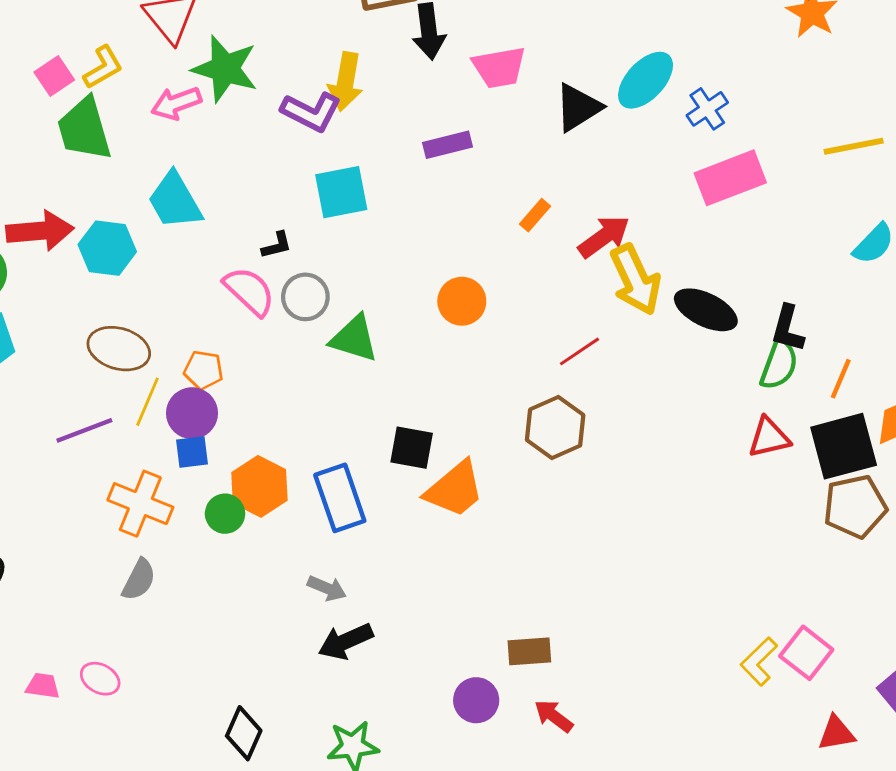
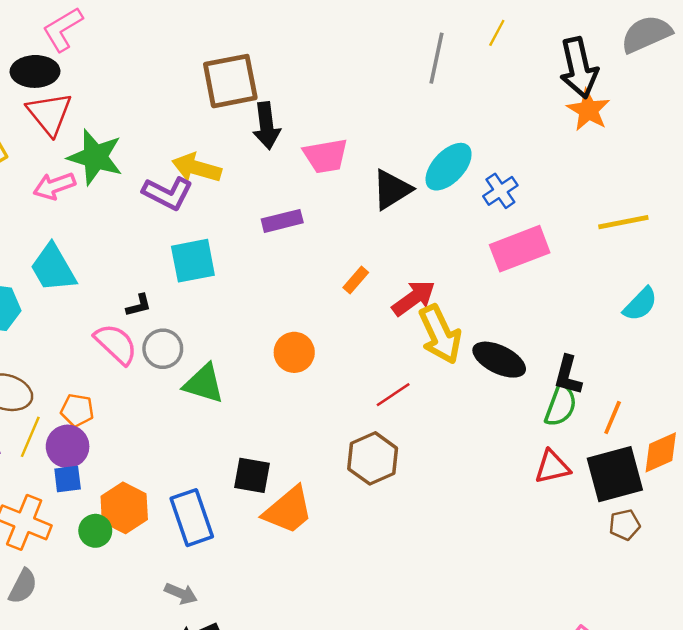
yellow arrow: (346, 82) -> (197, 168), turned 96
brown pentagon: (855, 506) -> (625, 525), size x0.6

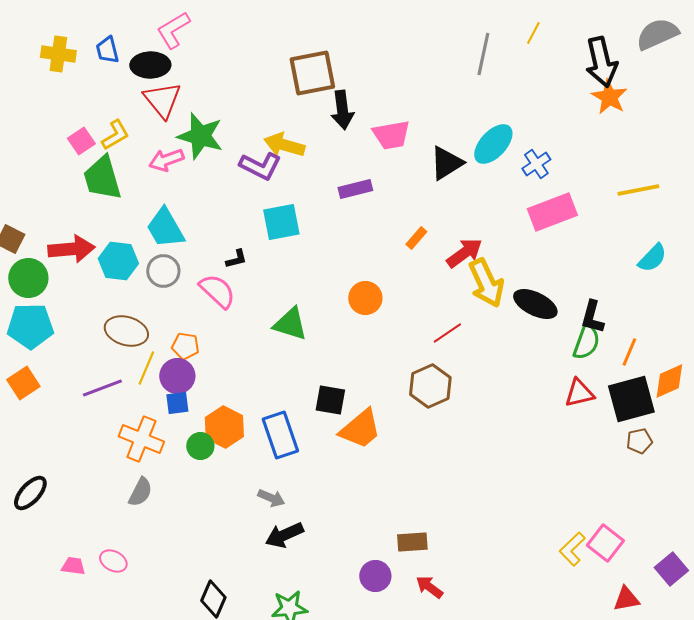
gray circle: (163, 349) -> (163, 271), moved

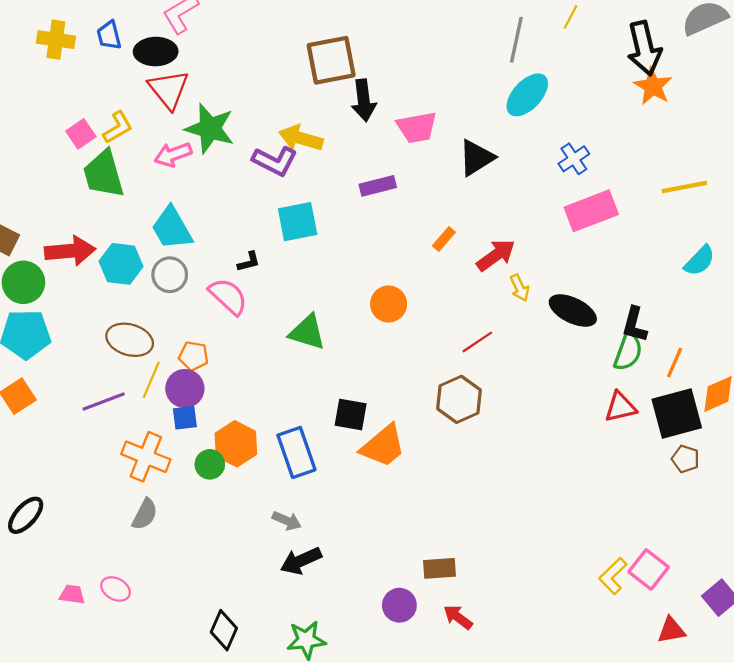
cyan ellipse: (493, 144) -> (527, 95), moved
yellow arrow: (486, 283) -> (520, 288), size x0.5
brown pentagon: (639, 441) -> (685, 459), turned 30

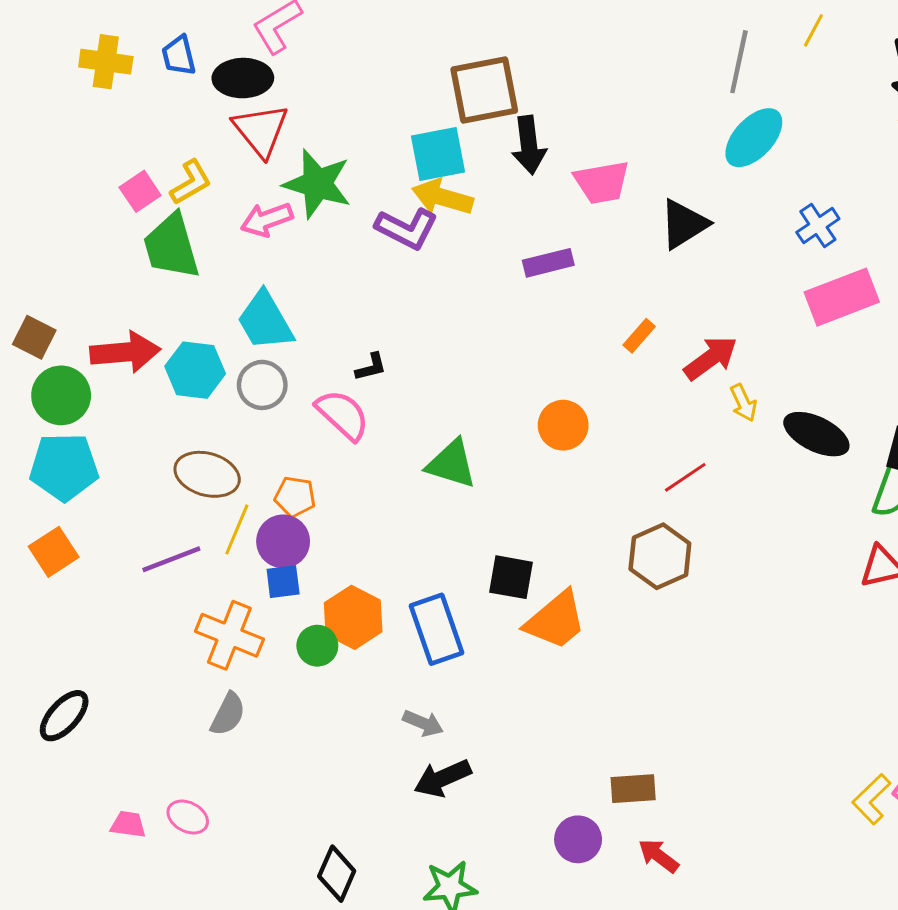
cyan square: (298, 222) -> (438, 154), moved

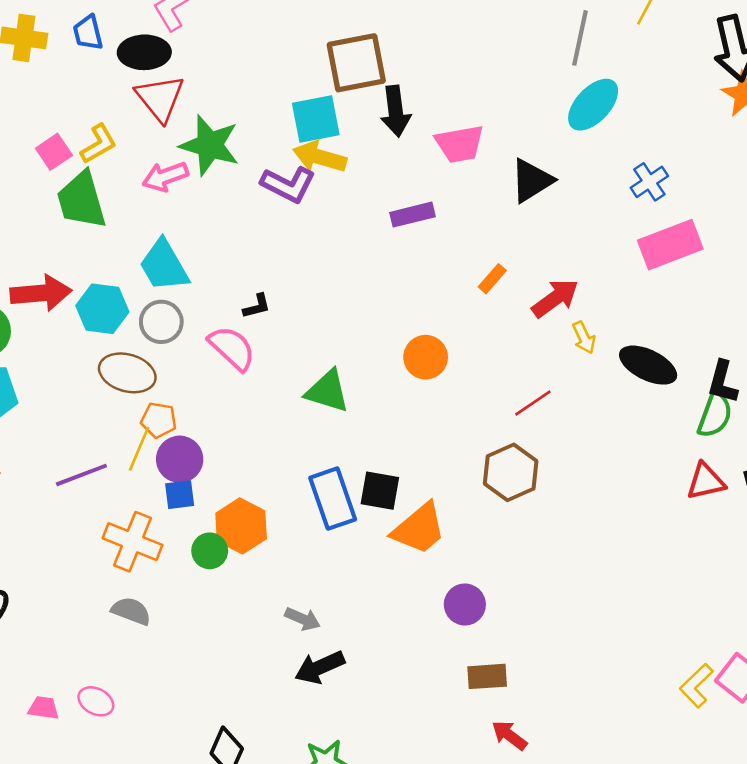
brown ellipse: (207, 474) -> (127, 373), moved
orange pentagon: (295, 497) -> (159, 420), moved
blue rectangle: (437, 629) -> (333, 499), moved
gray semicircle: (228, 714) -> (131, 611), turned -96
purple circle: (578, 839) -> (465, 604), moved

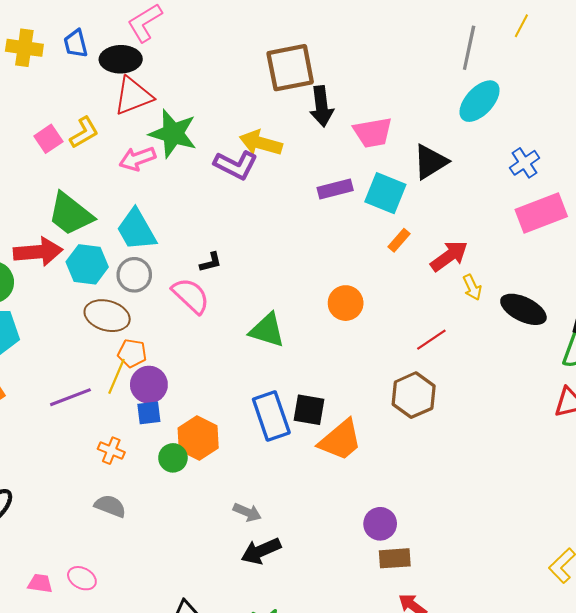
red triangle: (160, 98) -> (133, 96), turned 48
cyan square: (316, 119) -> (385, 193), moved, turned 33
green trapezoid: (81, 200) -> (70, 214), moved, turned -36
orange cross: (133, 542) -> (111, 451), size x0.6
purple circle: (465, 604) -> (380, 524), moved

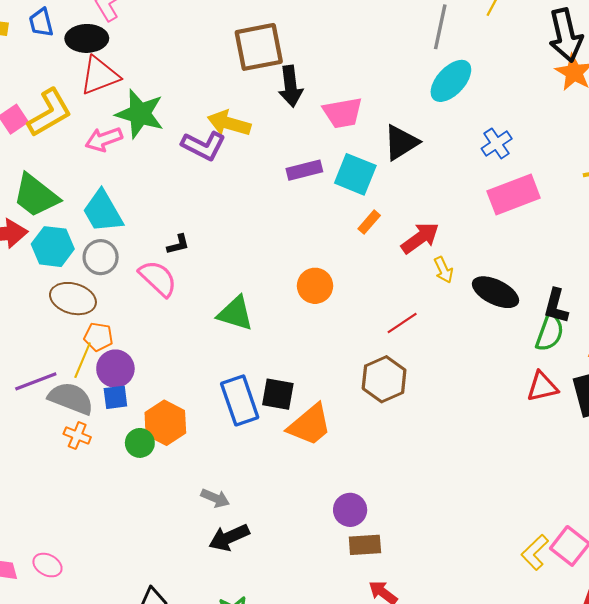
yellow L-shape: (84, 133) -> (50, 113), size x1.5
gray semicircle: (110, 506) -> (71, 398), moved, size x1.4

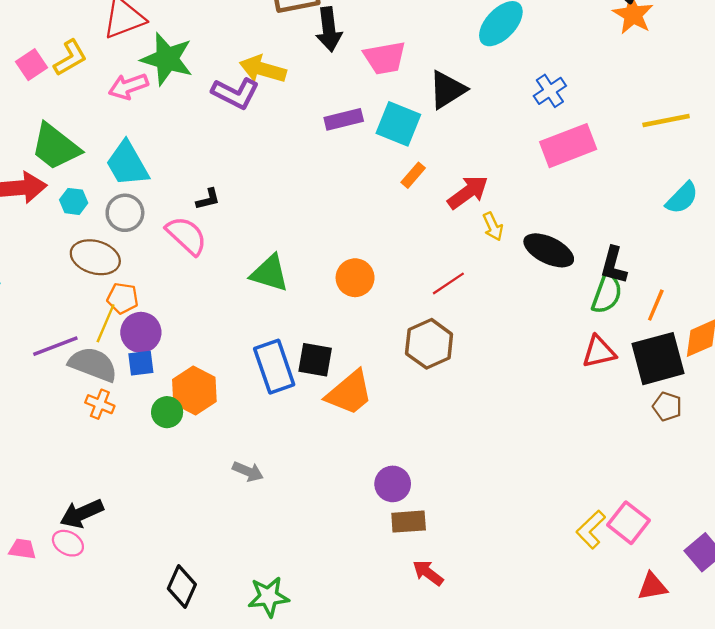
yellow L-shape: (50, 113) -> (70, 58), size x0.7
cyan hexagon: (53, 247) -> (74, 201), size x0.6
orange circle: (315, 286) -> (355, 278), moved
black arrow: (229, 537) -> (82, 514), moved

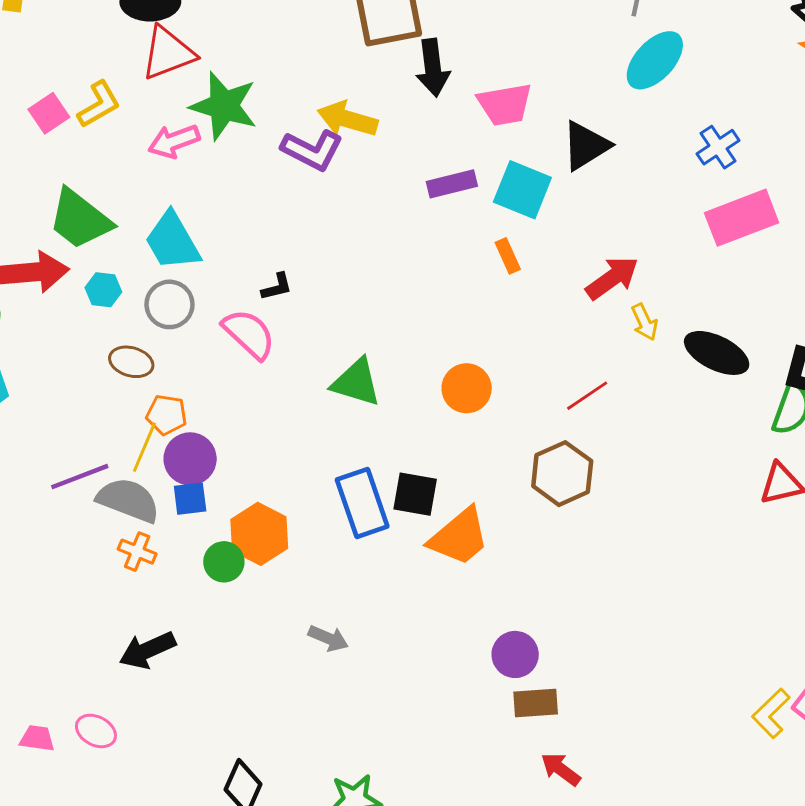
orange rectangle: (413, 175) -> (508, 256), moved, turned -65
brown ellipse: (95, 257) -> (131, 362), size x0.7
black arrow: (82, 514) -> (147, 650), moved

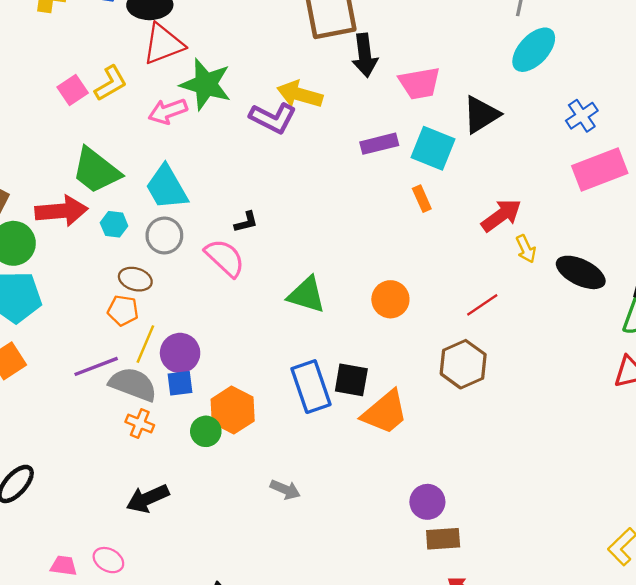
orange pentagon: (167, 415) -> (123, 310), moved

